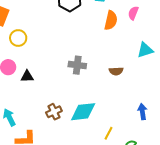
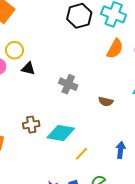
yellow circle: (18, 38) -> (15, 50), moved
black triangle: (27, 76) -> (28, 69), moved
yellow line: (108, 133) -> (82, 154), moved

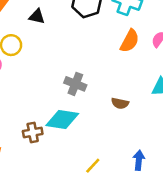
black triangle: (28, 69) -> (37, 16), moved
cyan diamond: (61, 133) -> (62, 120), moved

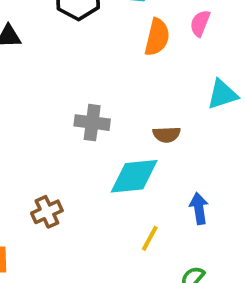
cyan diamond: (62, 120) -> (134, 176), moved
blue arrow: (139, 160) -> (199, 208), moved

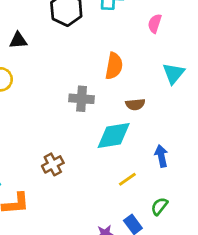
orange semicircle: (157, 37) -> (114, 66), moved
cyan triangle: (222, 94) -> (174, 73), turned -30
yellow line: (150, 238) -> (127, 179), turned 30

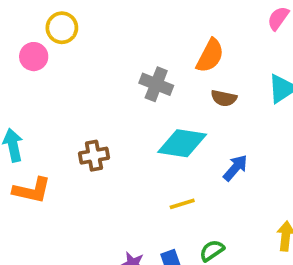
brown semicircle: (135, 104) -> (224, 98), moved
blue arrow: (161, 156) -> (235, 168), moved, turned 35

